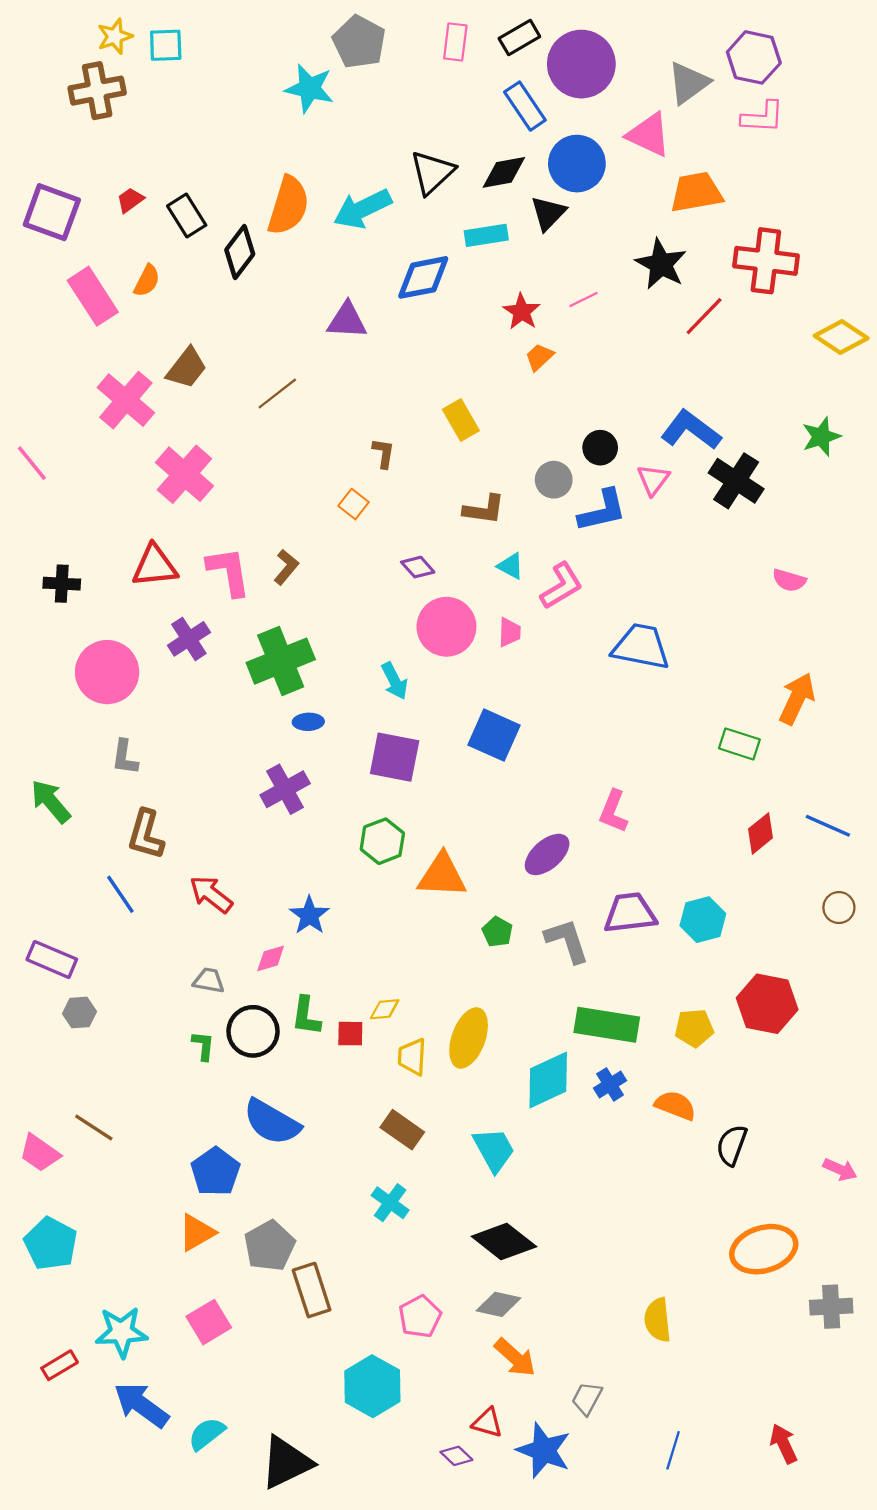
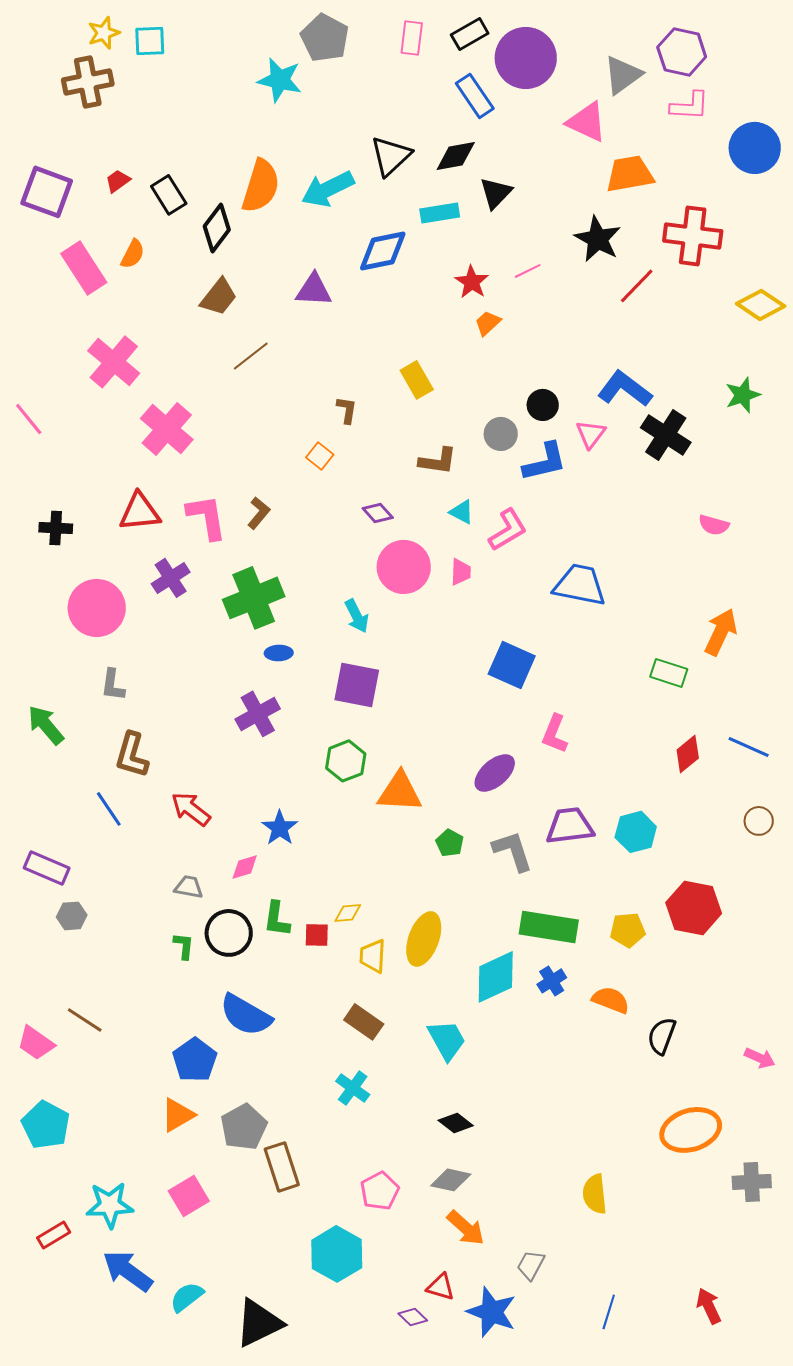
blue circle: (577, 164) -> (755, 148), moved
brown trapezoid: (187, 368) -> (219, 297), moved
blue square: (494, 735) -> (512, 665), moved
black diamond: (504, 1241) -> (456, 1123), size x0.6

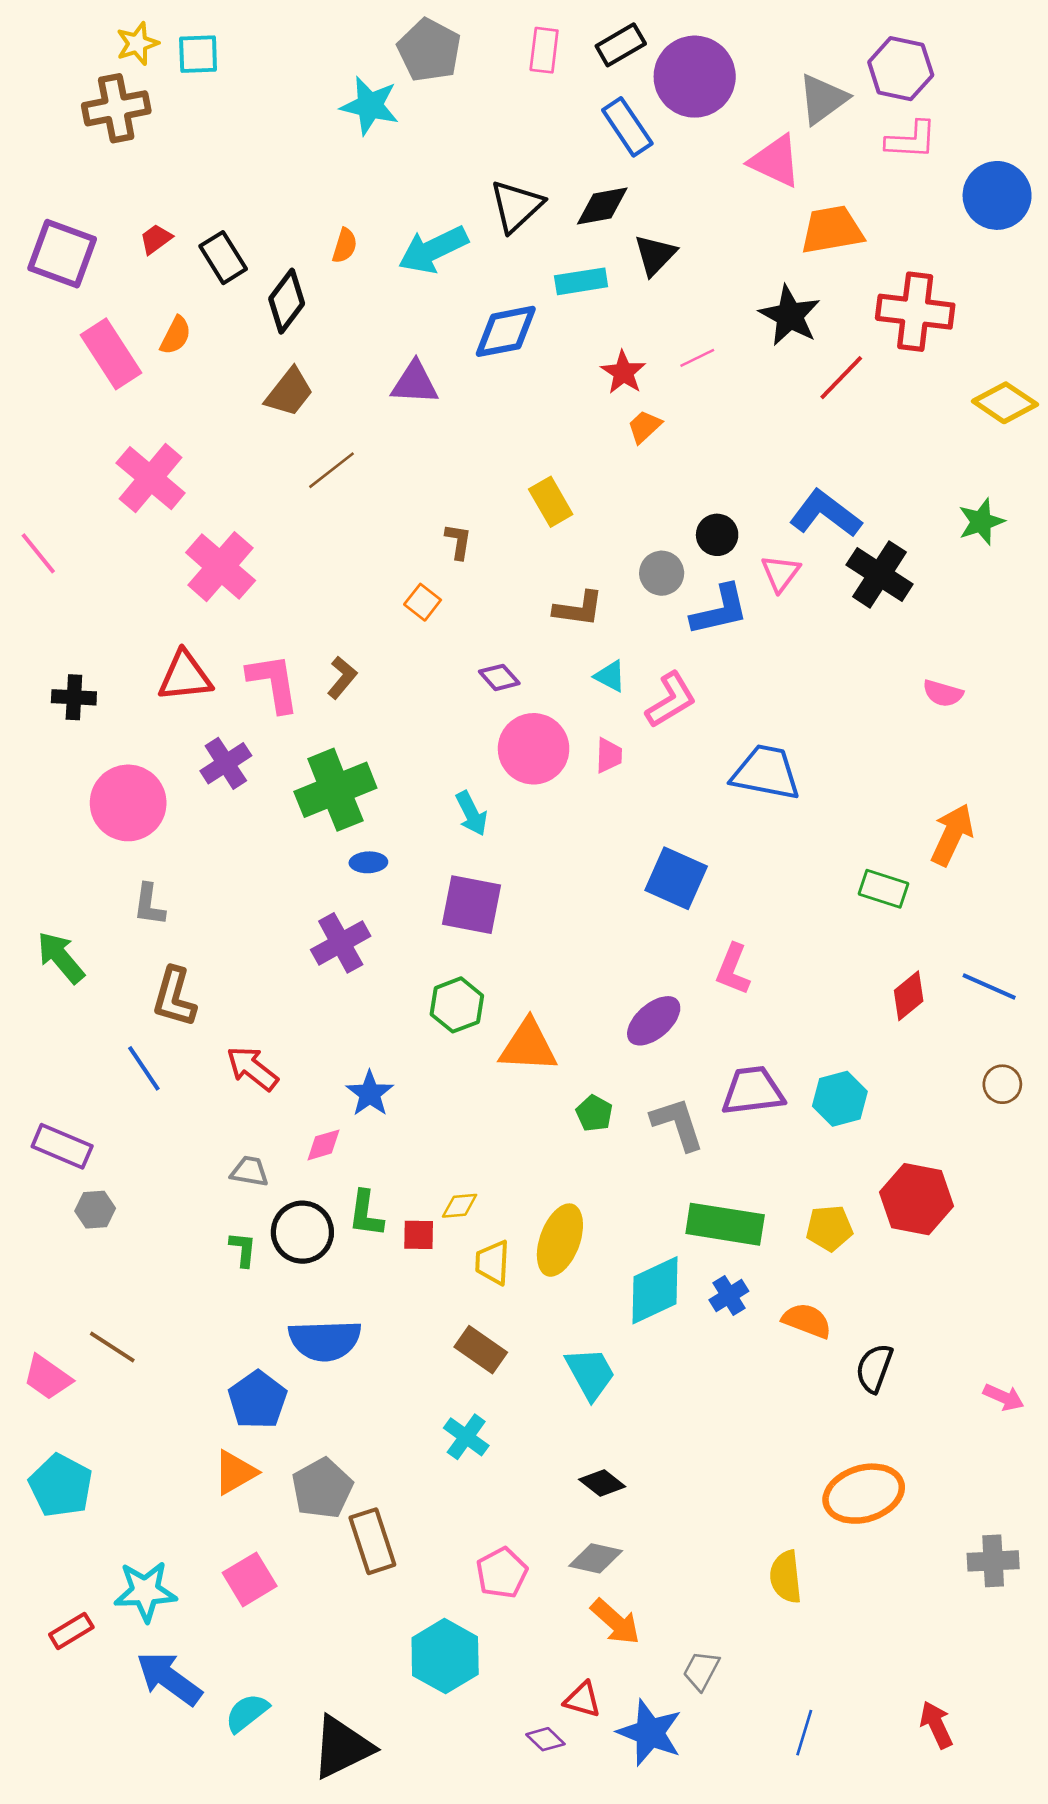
orange semicircle: (261, 186) -> (345, 246), size x0.5
blue semicircle: (246, 1015) -> (325, 1340), turned -32
orange ellipse: (691, 1130) -> (864, 1494), moved

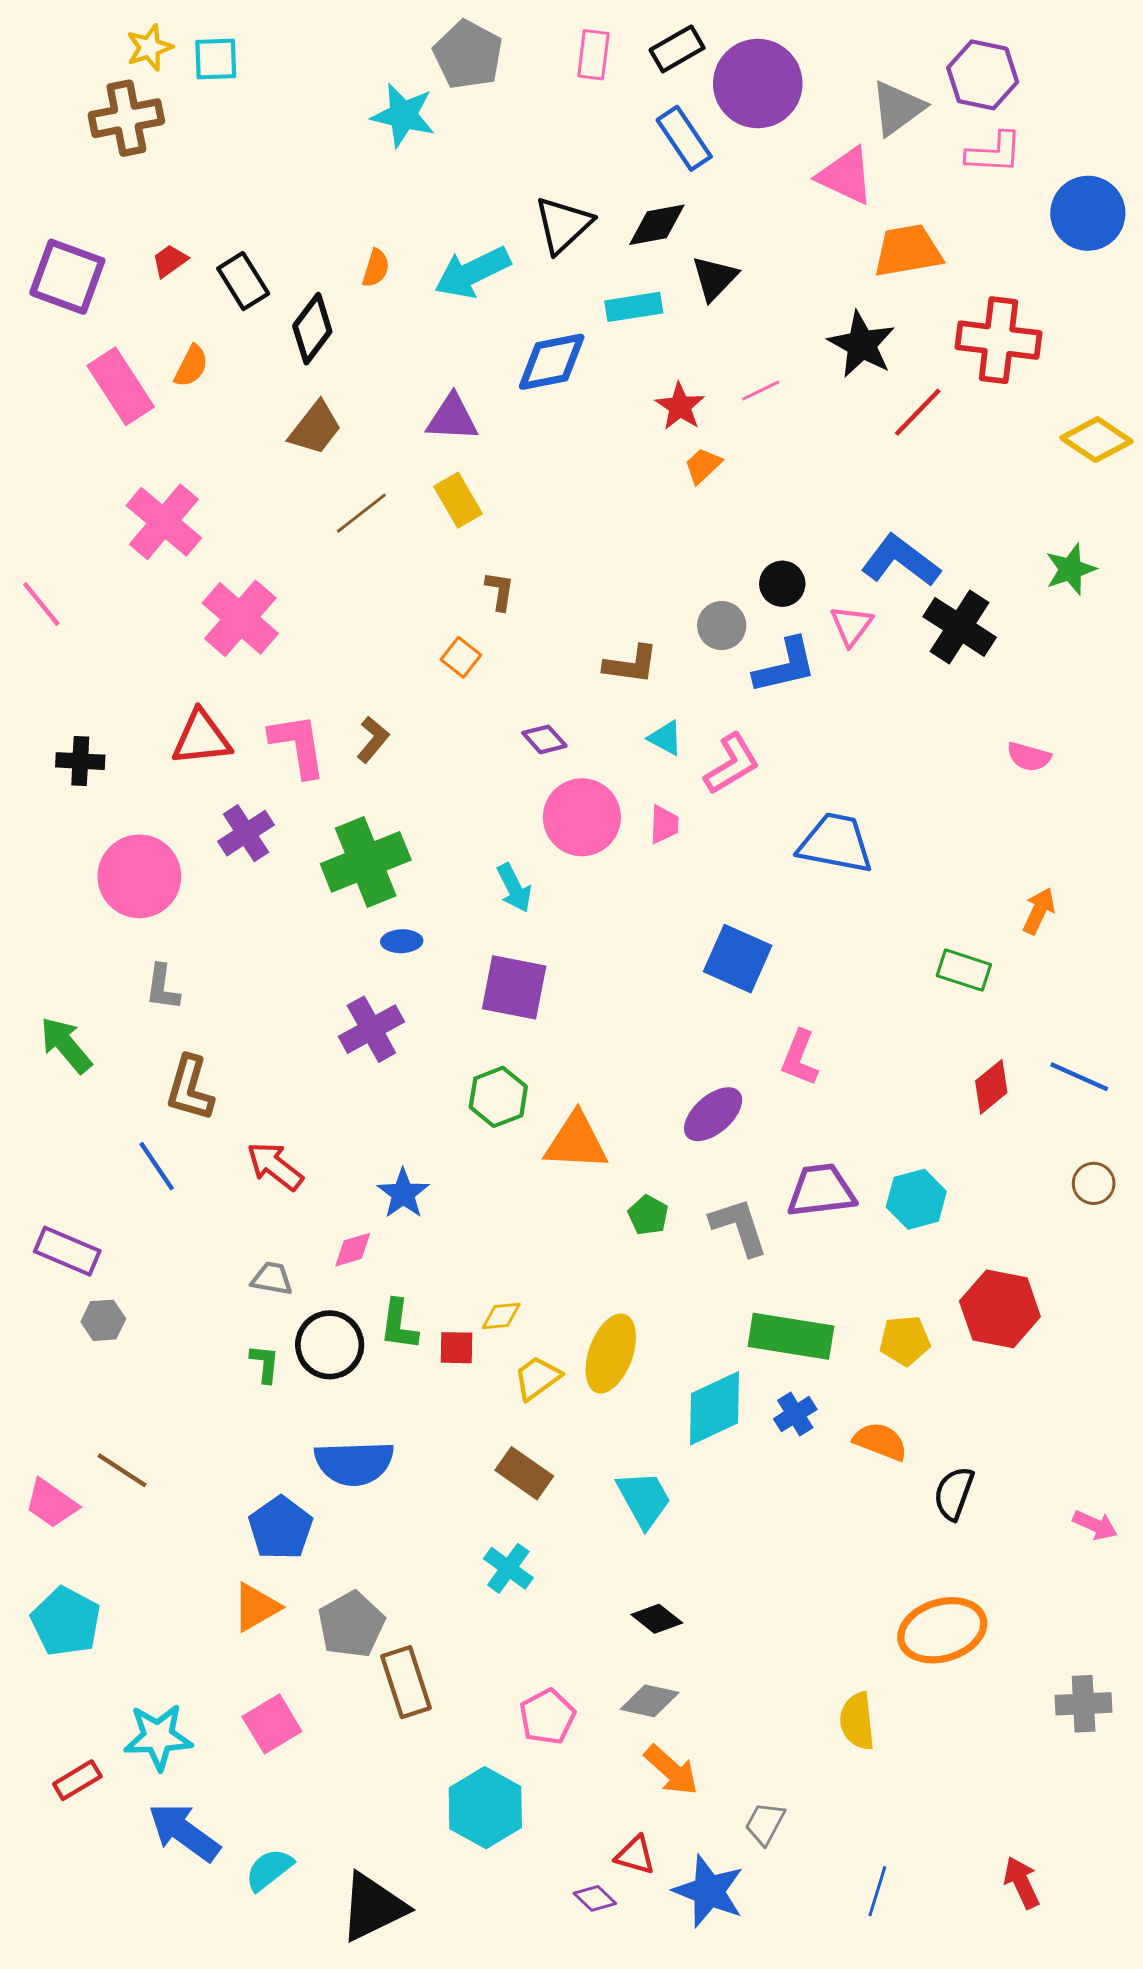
yellow rectangle: (551, 502) -> (458, 500), moved
orange arrow: (952, 835) -> (1039, 911), size x0.7
yellow trapezoid: (493, 1262) -> (537, 1378), turned 51

